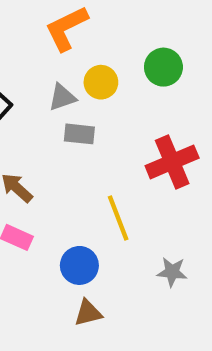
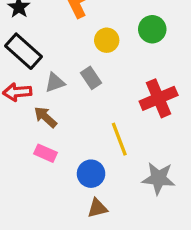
gray triangle: (62, 97) -> (55, 83), moved
gray rectangle: (79, 134) -> (91, 78), turned 50
gray star: (172, 272) -> (159, 178), size x1.5

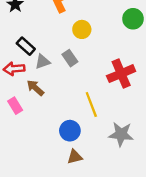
green circle: (152, 29) -> (133, 19), moved
black rectangle: (24, 51) -> (26, 46), moved, size x0.7
pink rectangle: (45, 153) -> (15, 106), moved, turned 35

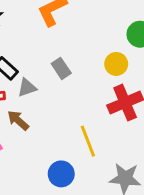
yellow circle: (82, 29) -> (116, 64), moved
gray rectangle: (70, 58) -> (61, 68), moved

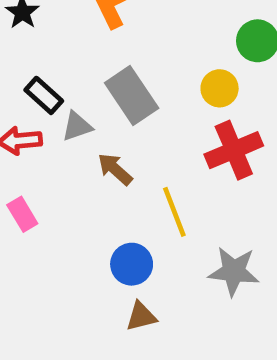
gray rectangle: (61, 68) -> (132, 95), size x1.6
brown arrow: (18, 120) -> (115, 169), moved

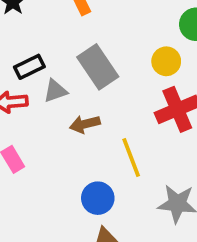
black rectangle: (44, 95) -> (29, 67), turned -68
brown arrow: (115, 169) -> (85, 124), turned -56

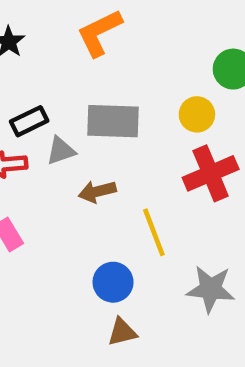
gray rectangle: (98, 67) -> (113, 121), turned -54

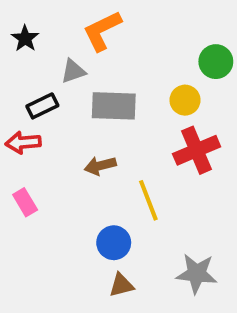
gray triangle: (61, 151) -> (73, 71), moved
gray star: (211, 289) -> (197, 274), moved

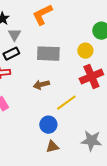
gray triangle: (73, 71) -> (14, 35), moved, turned -40
yellow line: (148, 200) -> (66, 103), turned 75

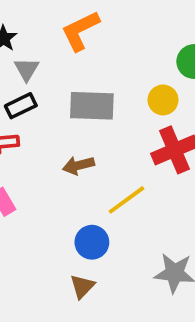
brown triangle: (52, 147) -> (82, 286), moved, turned -32

